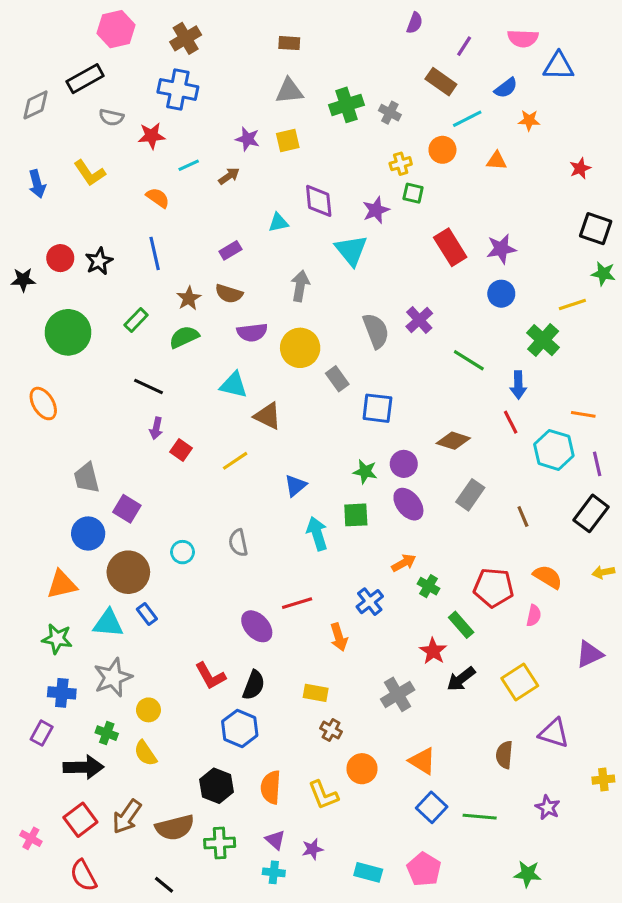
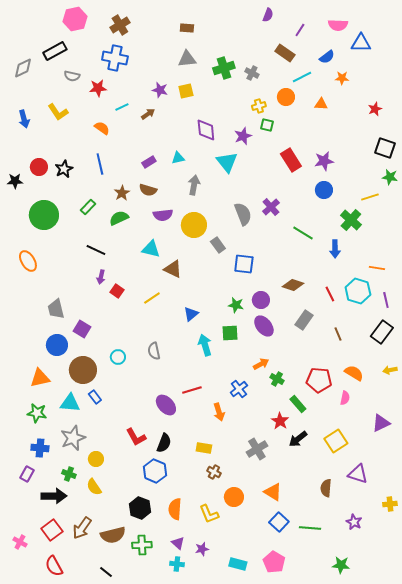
cyan triangle: (278, 222) -> (178, 158), moved
red line: (511, 422) -> (330, 294), moved

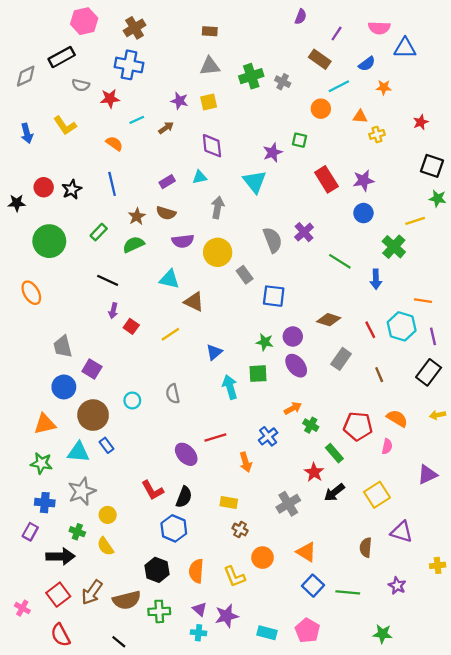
yellow cross: (259, 106) -> (377, 134), moved
purple diamond: (206, 130) -> (212, 146), moved
purple star: (202, 549) -> (227, 616), size x1.5

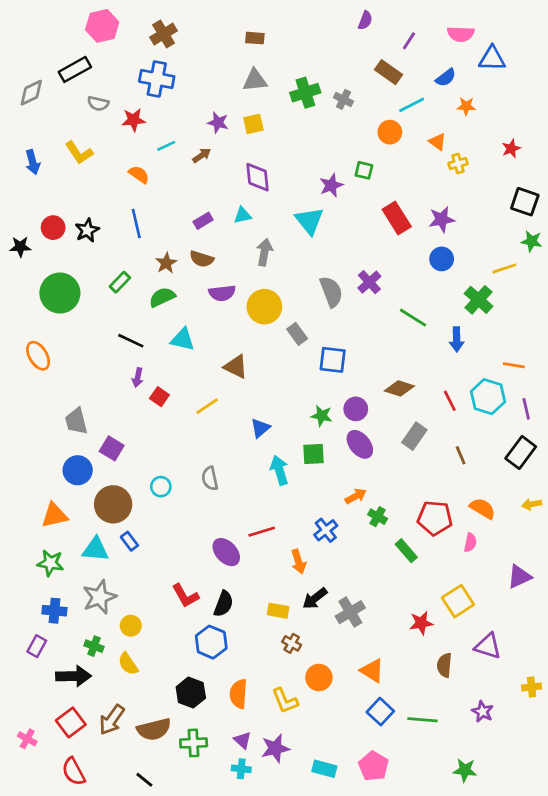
orange triangle: (360, 117) -> (438, 142), turned 32
cyan triangle: (169, 279) -> (183, 339), moved
red star: (314, 472) -> (421, 623), moved, turned 30
black arrow: (334, 492) -> (315, 598), moved

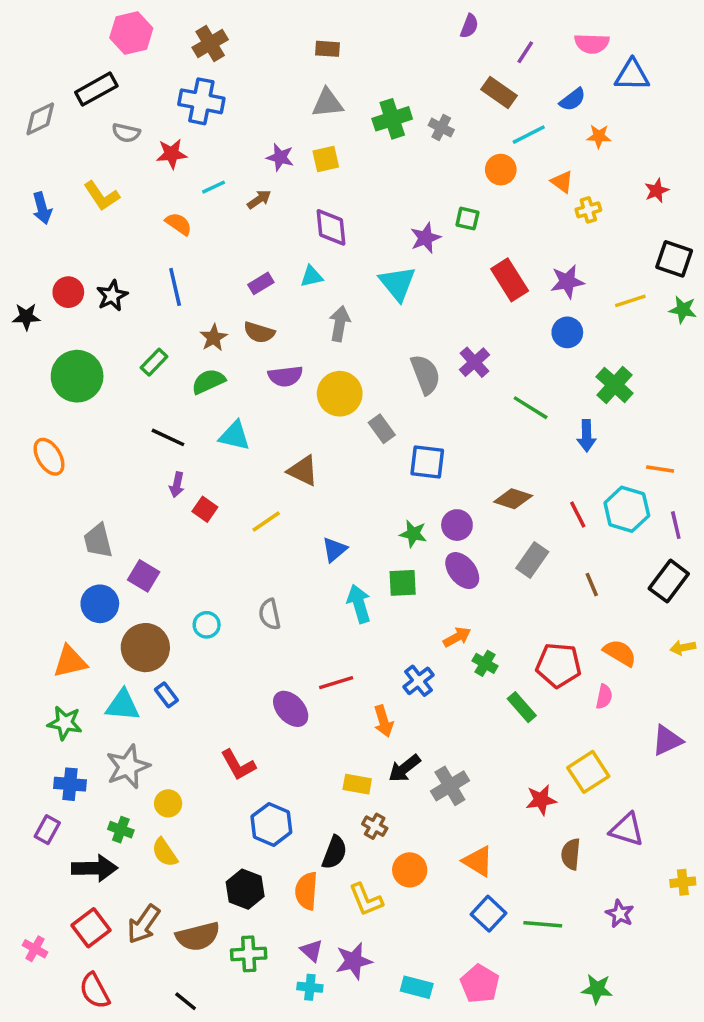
yellow line: (504, 268) -> (630, 301), moved
black semicircle: (224, 604) -> (334, 852), moved

